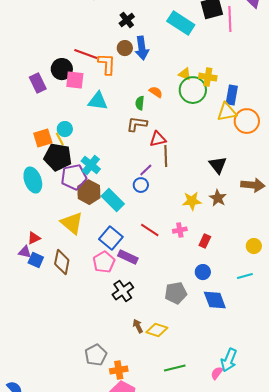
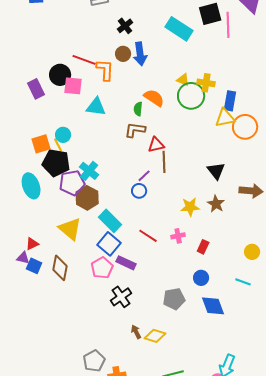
orange semicircle: (156, 92) -> (154, 98), size x1.5
cyan rectangle: (113, 200) -> (110, 221), moved
cyan line: (245, 276) -> (243, 282), turned 35

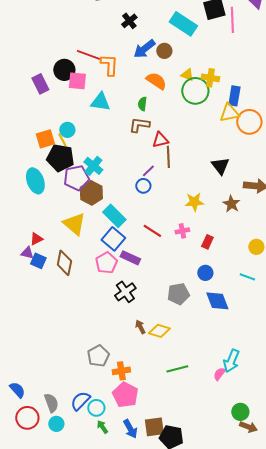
brown circle: (123, 54) -> (164, 51), moved
blue arrow: (140, 54) -> (144, 49), turned 60
orange semicircle: (154, 98) -> (156, 81), moved
brown star: (216, 204) -> (231, 204), moved

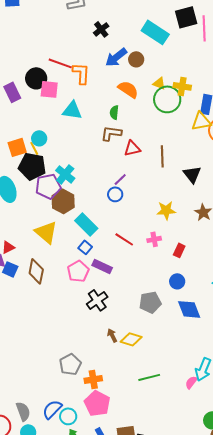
brown line: (168, 157) -> (162, 156), moved
blue square: (113, 239) -> (85, 247), size x0.6

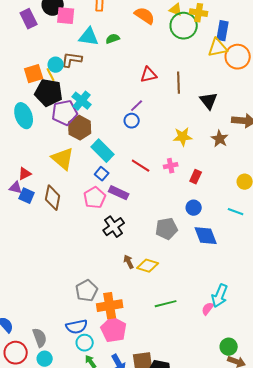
green semicircle: (114, 112) -> (113, 39), moved, turned 64
brown L-shape: (111, 133) -> (72, 60), moved
orange cross: (93, 379) -> (110, 306), size x1.4
blue semicircle: (52, 409) -> (77, 327), moved, turned -145

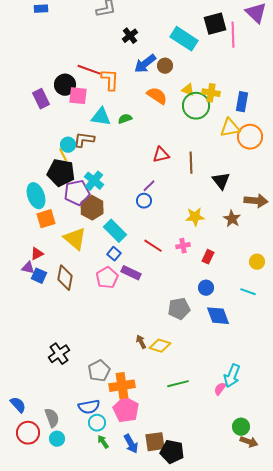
blue rectangle: (223, 31) -> (242, 102), moved
orange square: (34, 74) -> (46, 219), moved
black cross: (114, 227) -> (59, 354), moved

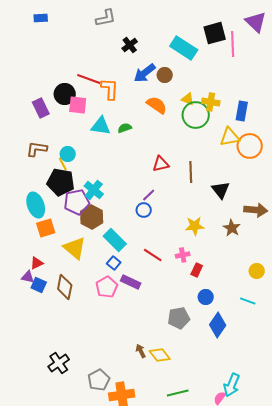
brown L-shape: (84, 140) -> (37, 149), moved
red rectangle: (208, 257) -> (197, 270), moved
blue diamond: (218, 316) -> (218, 325), turned 55
yellow diamond: (160, 346) -> (160, 355), turned 35

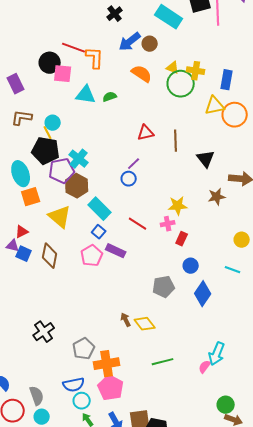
purple rectangle: (41, 108) -> (16, 84), moved
yellow star: (195, 226) -> (178, 206), moved
brown star: (232, 228) -> (217, 197), turned 30

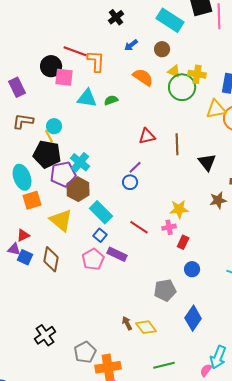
blue arrow: (130, 42) -> (131, 45), size x0.6
brown circle: (150, 44) -> (162, 49), moved
blue diamond: (203, 294) -> (193, 318), moved

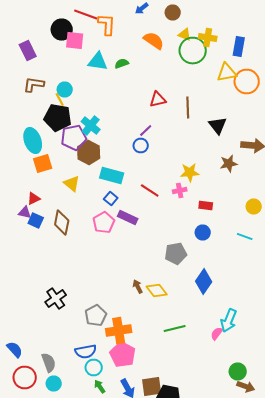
cyan rectangle: (101, 212) -> (112, 176), turned -30
yellow triangle: (61, 220) -> (72, 184), size x0.7
red rectangle: (183, 242) -> (206, 206), moved, turned 72

